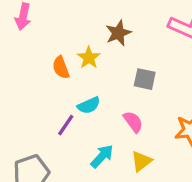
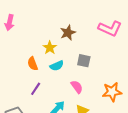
orange semicircle: (61, 68) -> (33, 64), moved
cyan semicircle: (89, 105) -> (57, 66), moved

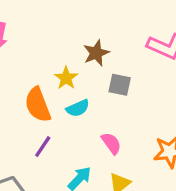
gray square: (84, 61) -> (120, 85), moved
orange semicircle: (33, 64) -> (38, 105), size x1.5

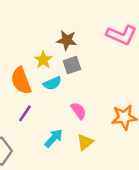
brown star: (96, 53) -> (67, 40), turned 30
gray square: (120, 85) -> (72, 65), moved, turned -30

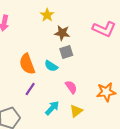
yellow star: (43, 60) -> (47, 15), moved
cyan semicircle: (52, 83) -> (51, 66), turned 56

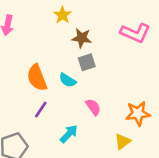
yellow triangle: (76, 111) -> (123, 142), moved

